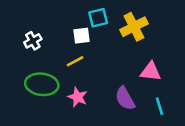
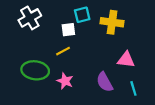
yellow cross: (134, 27) -> (112, 22), turned 35
white cross: (33, 41) -> (30, 18), moved, size x1.5

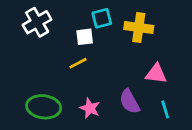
green ellipse: (35, 70) -> (44, 107), moved
pink star: (65, 81) -> (90, 108), moved

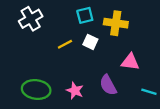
white square: (85, 37) -> (90, 42), moved, turned 32
yellow line: (78, 63) -> (65, 44), moved
cyan line: (165, 109) -> (149, 92), moved, turned -56

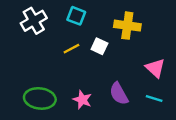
cyan square: (85, 15) -> (76, 16), moved, turned 35
pink triangle: (130, 62) -> (155, 68), moved, turned 36
cyan line: (149, 92) -> (154, 98), moved

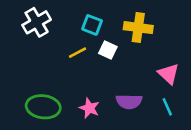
cyan square: (76, 16) -> (92, 25), moved
purple semicircle: (119, 94) -> (129, 102), turned -60
cyan line: (154, 98) -> (167, 107), turned 49

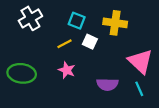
pink triangle: (169, 74) -> (140, 61), size x1.4
green ellipse: (43, 107) -> (22, 73), moved
pink star: (89, 108) -> (67, 70), moved

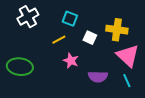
yellow cross: (115, 23) -> (117, 30), moved
white square: (90, 42) -> (90, 38), moved
pink star: (67, 70) -> (71, 61), moved

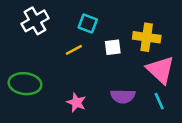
white square: (90, 38) -> (113, 47), turned -32
pink star: (71, 61) -> (76, 102), moved

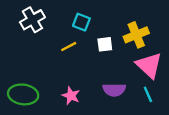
yellow cross: (147, 37) -> (136, 35), turned -30
green ellipse: (25, 84) -> (23, 94), moved

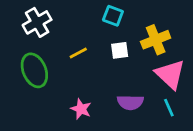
cyan square: (81, 22) -> (113, 16), moved
green ellipse: (23, 94) -> (34, 70), moved, turned 60

